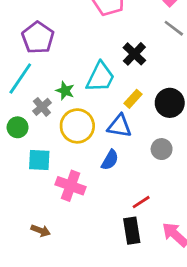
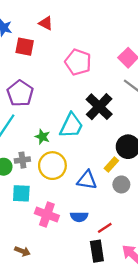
black cross: (134, 54) -> (99, 107), size x1.4
yellow rectangle: (133, 99) -> (111, 164), moved
gray cross: (42, 107) -> (22, 160), moved, turned 32
blue triangle: (119, 126) -> (87, 180), moved
blue semicircle: (110, 160) -> (79, 217), moved, turned 60

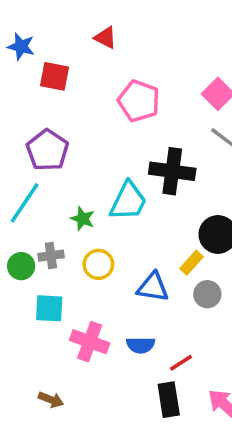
red triangle: (46, 23) -> (105, 38), moved
black cross: (99, 107) -> (172, 171), turned -36
yellow circle: (52, 166) -> (98, 264), size x0.7

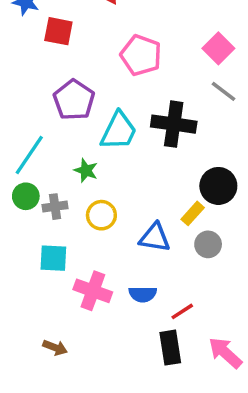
purple pentagon: (47, 150) -> (74, 100), moved
cyan trapezoid: (128, 201) -> (119, 131), moved
green circle: (21, 266) -> (26, 196), moved

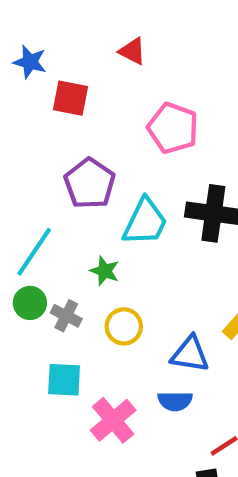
gray cross: (55, 207) -> (66, 316), turned 35
pink cross: (93, 291) -> (113, 420), turned 30
blue semicircle: (143, 294) -> (175, 401), moved

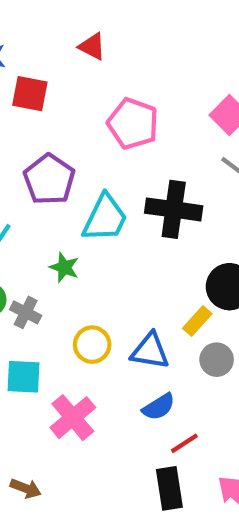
yellow circle: (124, 326) -> (92, 345), moved
blue semicircle: (175, 401) -> (159, 407), moved, turned -32

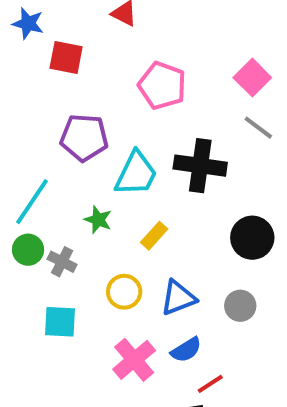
purple pentagon: (49, 179) -> (84, 138), turned -30
yellow rectangle: (197, 321) -> (154, 236), moved
blue triangle: (150, 351) -> (178, 298), turned -30
pink cross: (73, 418) -> (134, 360), moved

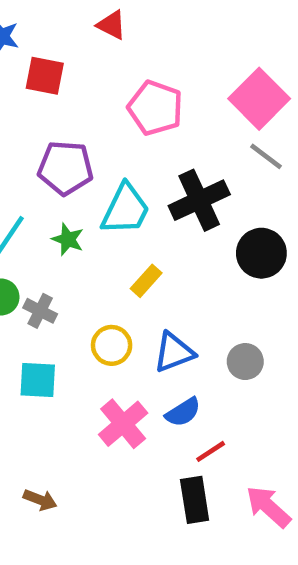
pink square: (252, 78) -> (259, 99), size x1.4
black cross: (200, 166) -> (199, 200), turned -33
green star: (98, 220) -> (68, 239), moved
black circle: (252, 238) -> (261, 253), moved

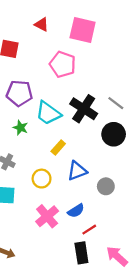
pink square: (259, 99) -> (83, 30), moved, turned -32
gray line: (266, 156) -> (116, 103), moved
black cross: (199, 200) -> (84, 109), turned -32
cyan trapezoid: (125, 209) -> (48, 113), turned 100
blue triangle: (174, 352) -> (77, 171), moved

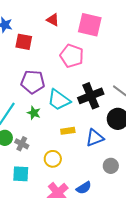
black cross: (84, 109) -> (91, 96), turned 35
yellow rectangle: (58, 148) -> (68, 131), turned 40
blue triangle: (77, 171) -> (95, 138), moved

